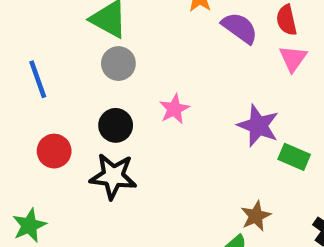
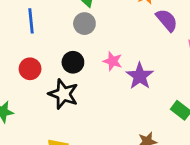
pink star: (174, 109) -> (113, 61), turned 30
purple star: (258, 126) -> (140, 76), moved

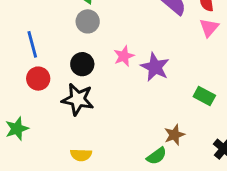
blue line: (31, 21) -> (32, 44), moved
pink star: (113, 61) -> (124, 56), turned -30

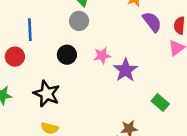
red circle: (38, 79) -> (15, 57), moved
black star: (78, 99) -> (47, 94), moved

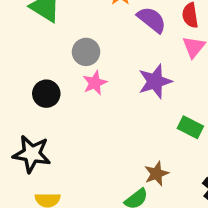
gray circle: (79, 21) -> (86, 52), moved
purple star: (125, 70) -> (155, 81), moved, turned 30

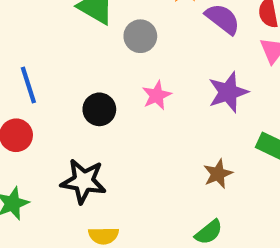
gray circle: (86, 52) -> (140, 36), moved
brown star: (156, 174) -> (218, 174), moved

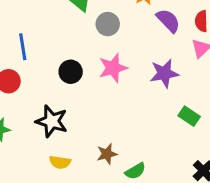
pink star: (157, 95) -> (113, 68), size x1.4
brown star: (218, 174) -> (107, 154), moved

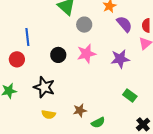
green rectangle: (189, 116) -> (130, 96), moved

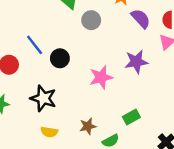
blue line: (27, 37) -> (35, 45), moved, turned -30
pink star: (86, 54) -> (101, 77), moved
green rectangle: (130, 96) -> (131, 117), moved, turned -64

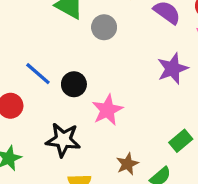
pink star: (101, 77) -> (107, 110), moved

